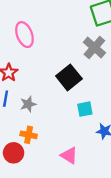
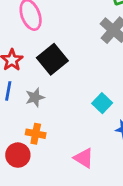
black square: (69, 77) -> (52, 59), moved
cyan square: (85, 109) -> (102, 103), turned -35

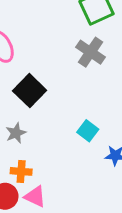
pink triangle: (84, 158) -> (35, 197), moved

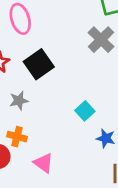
pink triangle: (35, 197) -> (43, 163), moved

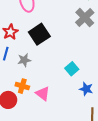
pink triangle: (43, 163) -> (43, 94), moved

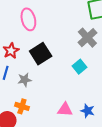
cyan square: (72, 69) -> (79, 67), moved
pink triangle: (43, 94) -> (65, 110), moved, turned -35

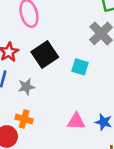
cyan square: (79, 67) -> (80, 67), moved, turned -32

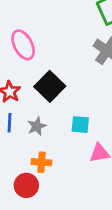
cyan square: (80, 67) -> (80, 125), moved

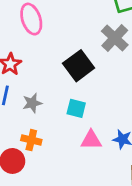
black square: (50, 86) -> (79, 66), moved

